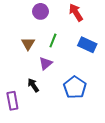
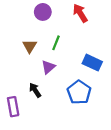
blue rectangle: (87, 45) -> (92, 63), moved

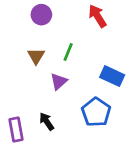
purple circle: (43, 12) -> (41, 15), moved
black arrow: (35, 90) -> (47, 121), moved

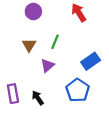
blue rectangle: (112, 76) -> (91, 61), turned -60
purple rectangle: (16, 129) -> (13, 94), moved

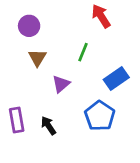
purple circle: (33, 12) -> (29, 26), moved
green line: (55, 42) -> (83, 52), moved

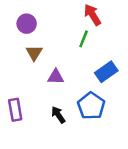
green line: (83, 52) -> (84, 39), moved
purple triangle: (61, 84) -> (56, 77), turned 42
black arrow: (48, 126) -> (58, 115), moved

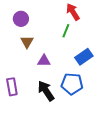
blue pentagon: (91, 106) -> (72, 84), turned -30
black arrow: (58, 115) -> (46, 91), size x1.5

